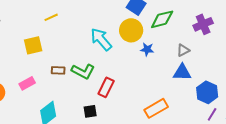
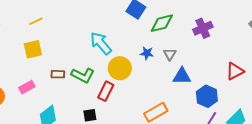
yellow line: (51, 17) -> (36, 21), moved
yellow circle: (131, 30) -> (120, 68), moved
gray triangle: (183, 50) -> (170, 54), moved, turned -32

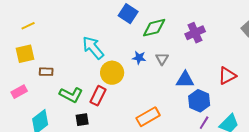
brown rectangle: (58, 74) -> (46, 72), moved
green L-shape: (83, 75) -> (71, 95), moved
blue triangle: (182, 76) -> (185, 80), moved

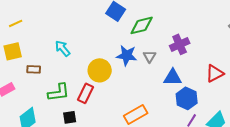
purple cross: (195, 33) -> (180, 44), moved
cyan arrow: (93, 48) -> (63, 48), moved, size x0.7
blue star: (139, 58) -> (127, 55), size x1.5
green L-shape: (71, 95) -> (59, 92), turned -35

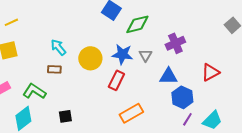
brown rectangle: (34, 69) -> (54, 69), moved
yellow circle: (100, 70) -> (90, 58), moved
green L-shape: (59, 92) -> (34, 91), moved, turned -140
red rectangle: (86, 93) -> (116, 80), moved

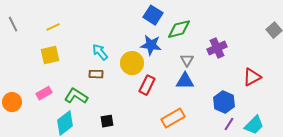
blue star: (122, 54) -> (151, 45), moved
blue triangle: (168, 76) -> (185, 81), moved
red rectangle: (116, 80) -> (147, 85), moved

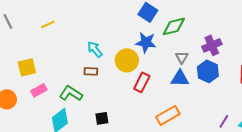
yellow square: (50, 55) -> (27, 67), moved
blue hexagon: (224, 102) -> (208, 71), moved

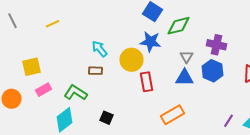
purple cross: (212, 45) -> (216, 45), turned 36
red rectangle: (142, 82) -> (146, 82), turned -36
black square: (102, 118) -> (106, 118), turned 32

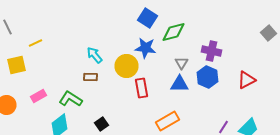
yellow line: (52, 24) -> (36, 43), moved
yellow square: (32, 67) -> (16, 65), moved
black square: (106, 118) -> (102, 124), turned 32

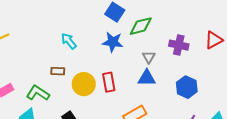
cyan arrow: (94, 55) -> (69, 41), moved
yellow circle: (126, 66) -> (84, 84), moved
blue hexagon: (208, 77) -> (187, 87), moved
red triangle: (246, 80) -> (214, 40), moved

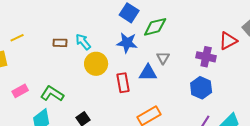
purple cross: (179, 45) -> (206, 57), moved
brown rectangle: (58, 71) -> (60, 43), moved
blue triangle: (147, 78) -> (148, 73), moved
yellow circle: (84, 84) -> (96, 64), moved

